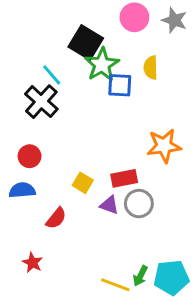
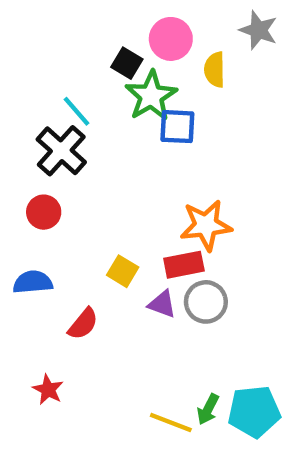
pink circle: (134, 17) -> (171, 39), moved
black square: (86, 42) -> (127, 63), size x0.6
yellow semicircle: (151, 68) -> (215, 70), moved
orange star: (164, 146) -> (206, 225), moved
red circle: (30, 156) -> (44, 212), moved

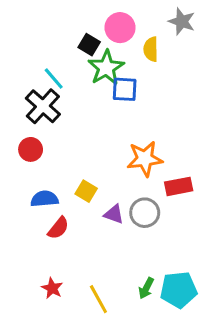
red rectangle: (184, 265) -> (179, 186), moved
blue semicircle: (33, 282) -> (44, 199), moved
red star: (48, 390) -> (52, 288), moved
yellow line: (171, 422) -> (98, 299), moved, turned 40

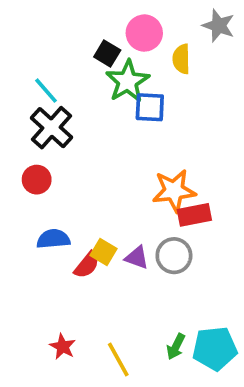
cyan line: (54, 78) -> (46, 91), moved
red rectangle: (179, 186) -> (194, 215), moved
yellow square: (86, 191) -> (103, 252), moved
red semicircle: (58, 228) -> (87, 265), moved

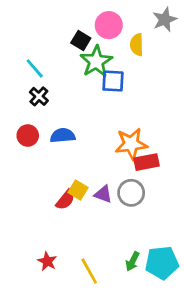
gray star: (218, 26) -> (165, 20), turned 30
black cross: (51, 128) -> (39, 96), size x0.6
blue semicircle: (53, 239) -> (63, 136), moved

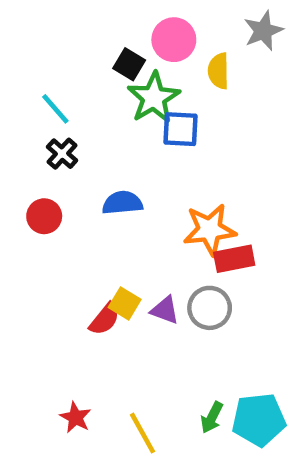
blue semicircle: (63, 136) -> (122, 203), moved

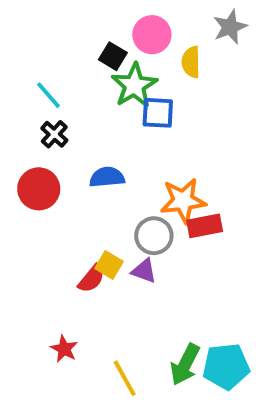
red circle: (44, 216) -> (39, 189), size x1.4
gray circle: (210, 308) -> (154, 236), moved
red star: (75, 417) -> (64, 349), moved
green arrow: (212, 417) -> (185, 364), size x1.5

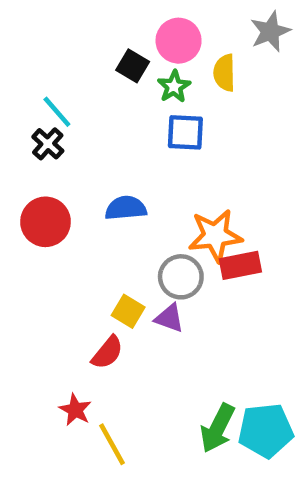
green star: (134, 85) -> (174, 86), moved, size x0.6
black cross: (54, 134) -> (48, 144), moved
red semicircle: (91, 279) -> (107, 353), moved
yellow line: (125, 378) -> (112, 444), moved

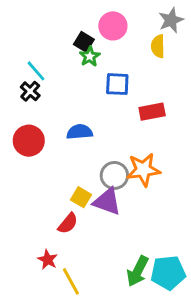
yellow semicircle: (224, 73) -> (158, 46), moved
green star: (174, 86) -> (90, 56), moved
orange star: (215, 236) -> (143, 170), moved
red rectangle: (240, 265) -> (152, 112), moved
purple triangle: (169, 318) -> (107, 202), size x1.5

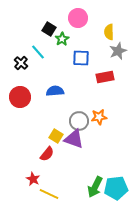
gray star: (171, 20) -> (118, 51), moved
black square: (84, 42) -> (49, 29), moved
cyan line: (36, 71) -> (38, 52), moved
orange star: (143, 170) -> (99, 117), size x0.7
yellow line: (71, 281) -> (49, 194), turned -36

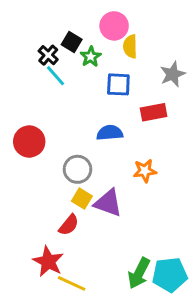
yellow semicircle: (109, 32) -> (130, 46), moved
black cross: (21, 63) -> (48, 55), moved
blue semicircle: (55, 91) -> (110, 133), moved
gray circle: (79, 121) -> (77, 169), moved
red star: (33, 179) -> (48, 262), size x1.5

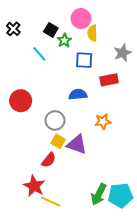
black cross: (48, 55) -> (13, 29), moved

